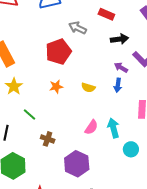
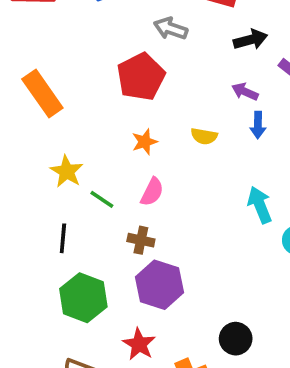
purple arrow: (121, 67) -> (245, 92), moved
yellow star: (14, 86) -> (67, 171), moved
pink semicircle: (91, 127) -> (152, 192), moved
purple hexagon: (77, 164) -> (159, 285), moved

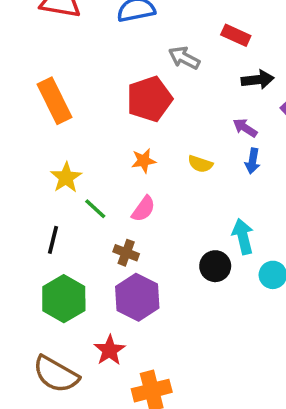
black circle: (236, 339) -> (215, 266), moved

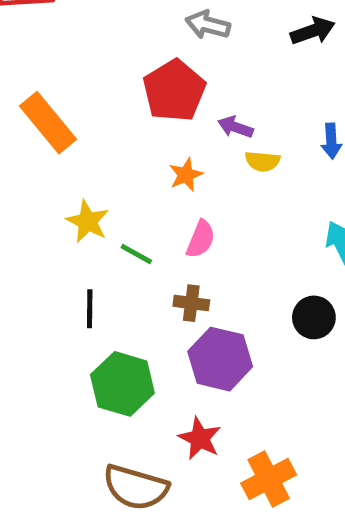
purple arrow: (245, 128) -> (235, 127), moved
black circle: (215, 266) -> (314, 317), moved

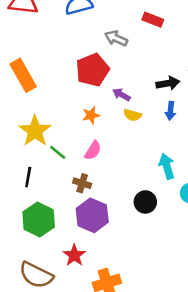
black arrow: (313, 31) -> (168, 83), moved
yellow star: (88, 221) -> (35, 131), size x1.4

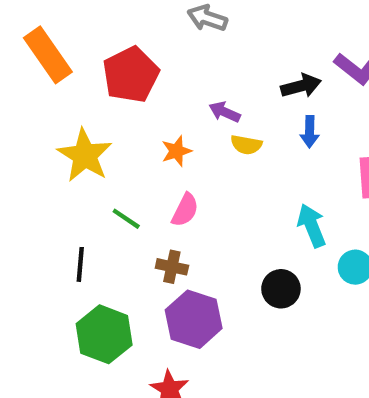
red pentagon: (92, 70) -> (131, 75), moved
orange rectangle: (23, 75) -> (48, 55), moved
yellow star: (35, 131) -> (85, 155), moved

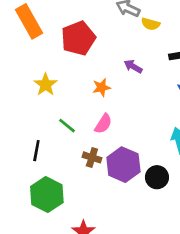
yellow semicircle: (246, 145) -> (151, 24), moved
yellow star: (85, 155) -> (46, 85), size x0.7
purple hexagon: (194, 319) -> (123, 165), moved

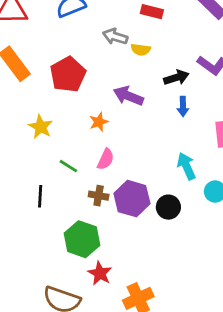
purple arrow: (133, 66) -> (128, 96), size x1.5
green hexagon: (47, 195) -> (82, 239), moved

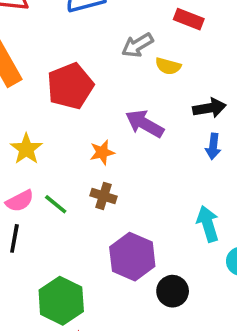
gray arrow: (115, 37) -> (137, 45), turned -55
pink semicircle: (106, 159) -> (20, 201), moved, turned 30
brown cross: (99, 196) -> (104, 196), moved
black circle: (168, 207) -> (173, 291), moved

